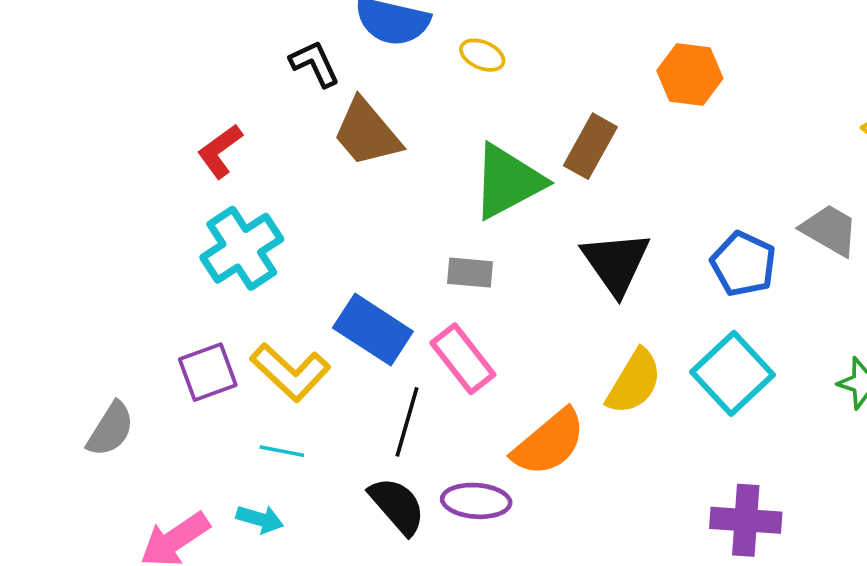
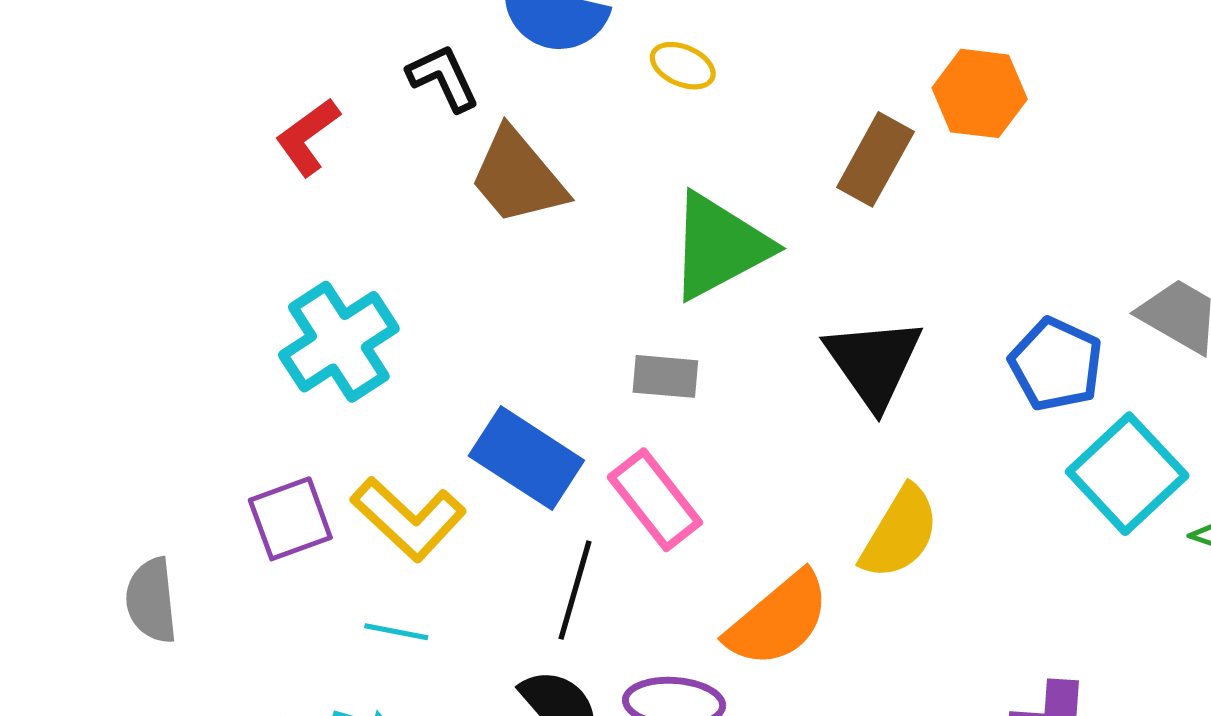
brown rectangle: (590, 146) -> (875, 159), moved
red L-shape: (220, 151) -> (308, 137), moved
cyan square: (732, 373) -> (1127, 474), moved
gray semicircle: (111, 429) -> (151, 600), turned 142

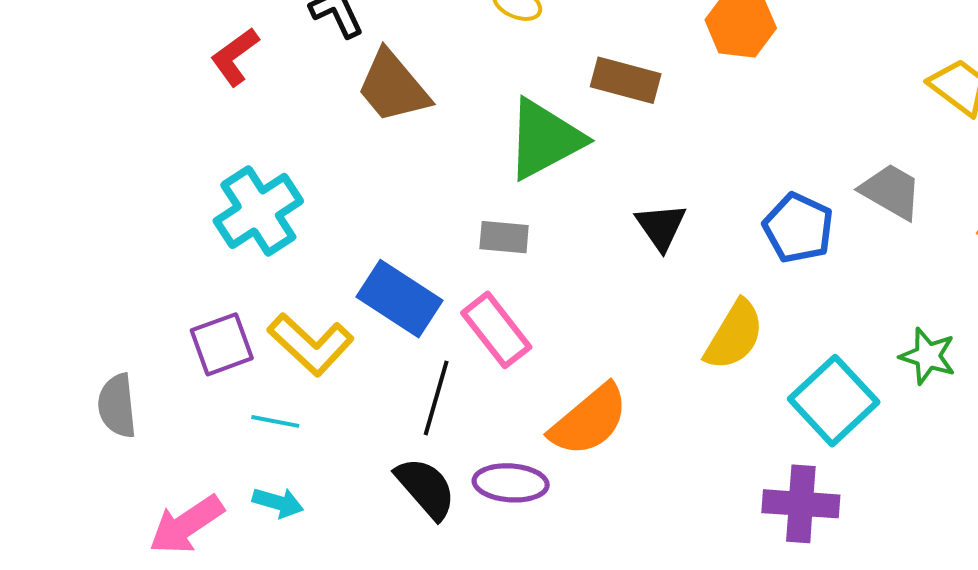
brown rectangle: (875, 159) -> (626, 80), moved, turned 76
black triangle: (874, 363) -> (661, 227), size x0.7
cyan square: (1127, 474) -> (834, 401), moved
yellow semicircle: (900, 533) -> (734, 335), moved
cyan line: (396, 632) -> (275, 421), moved

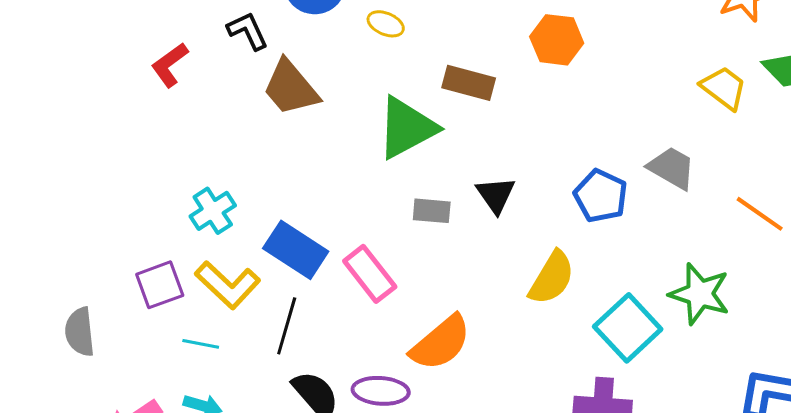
cyan cross: (258, 211) -> (213, 211), moved, size x0.7
gray rectangle: (504, 237) -> (432, 211), moved
green star: (928, 356) -> (700, 294), size x1.4
black line: (436, 398) -> (287, 326), moved

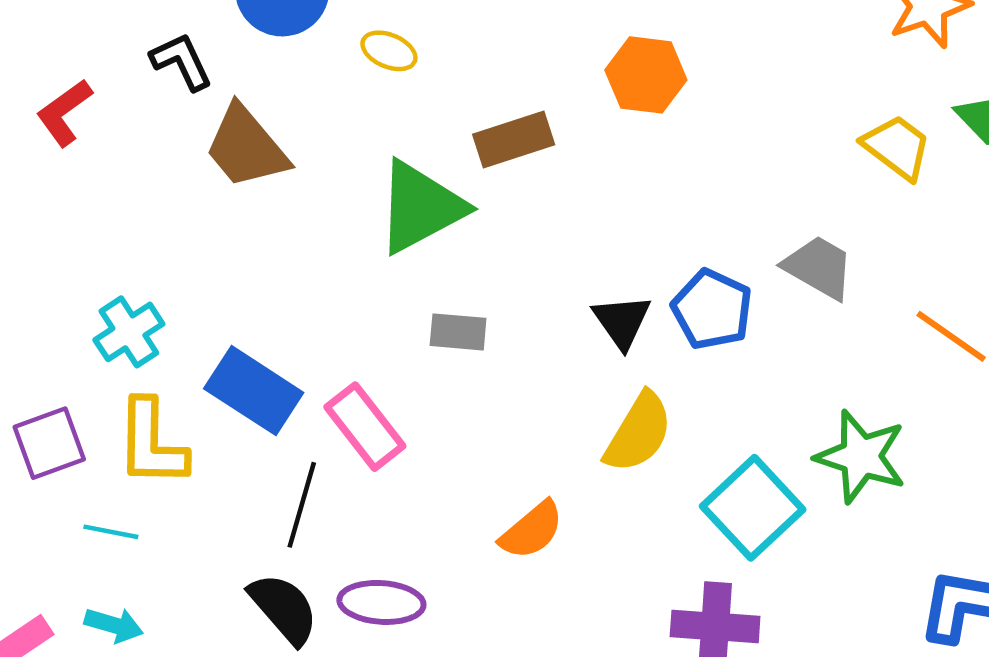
brown rectangle: (469, 83) -> (514, 140), turned -33
black triangle: (496, 195) -> (622, 321), moved
yellow L-shape: (228, 285) -> (151, 443), turned 48
black line: (287, 326) -> (302, 505), moved
orange semicircle: (441, 343) -> (532, 530), moved, size x0.7

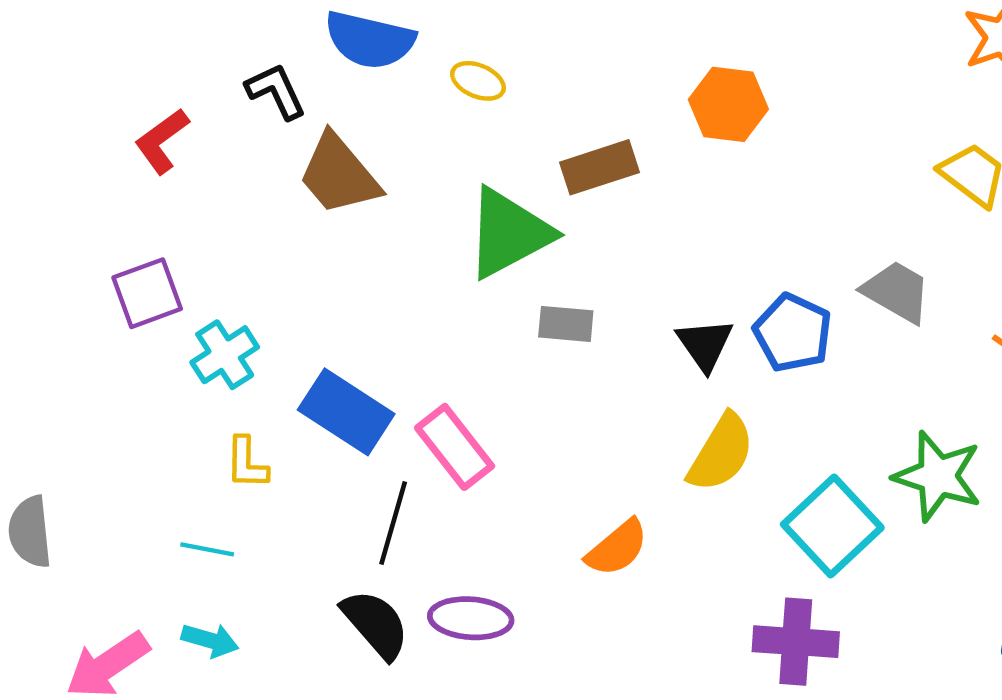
gray rectangle: (458, 332) -> (566, 324), moved
purple square: (49, 443) -> (147, 293), moved
yellow L-shape: (151, 443) -> (247, 463), size x0.6

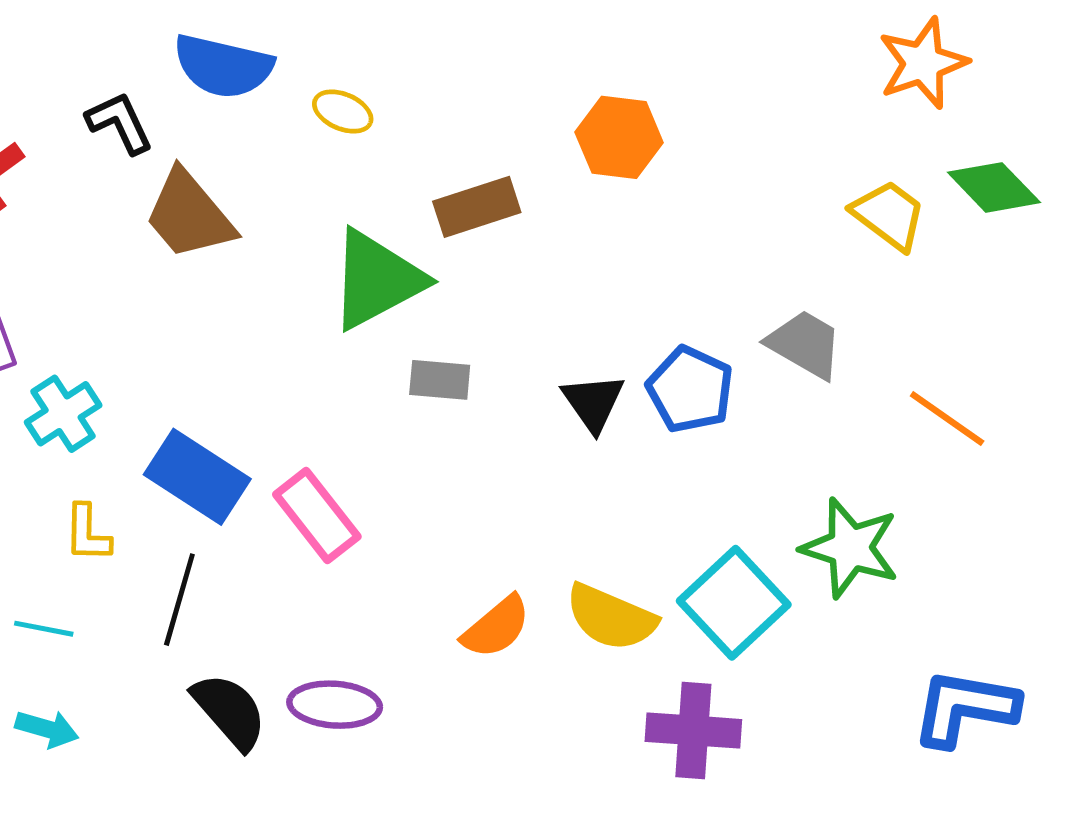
yellow semicircle: (721, 453) -> (611, 617), moved, turned 82
black line: (393, 523) -> (179, 600), moved

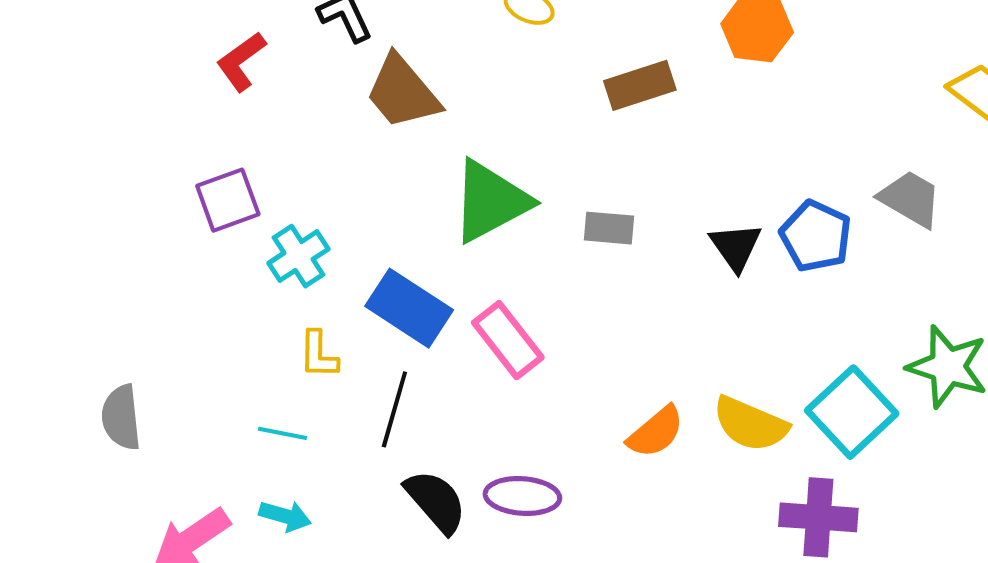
green triangle: (377, 280) -> (490, 201), moved

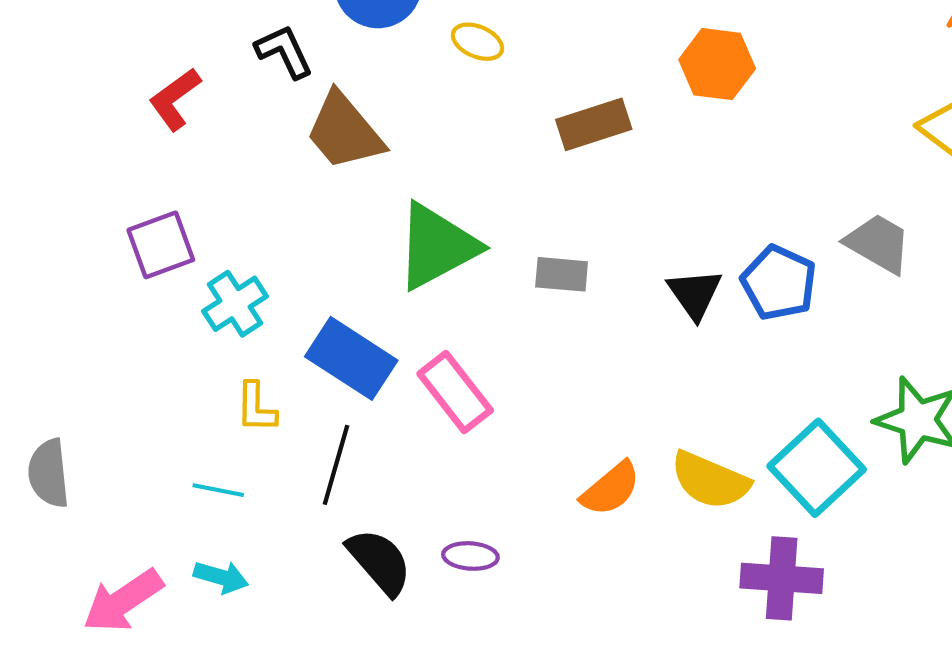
purple ellipse: (522, 496) -> (470, 556), size x0.7

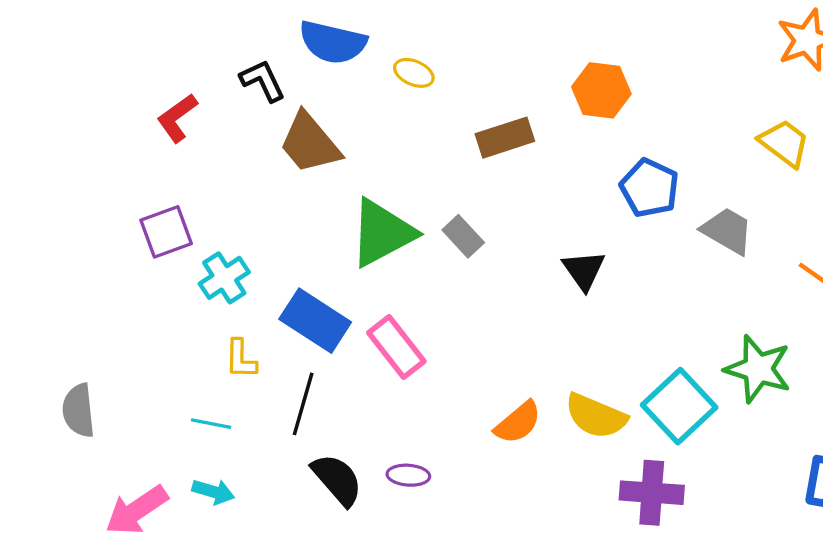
gray rectangle: (562, 274) -> (463, 236), moved, turned 42
blue pentagon: (779, 283) -> (650, 188), moved

